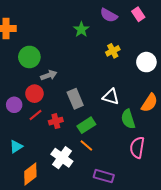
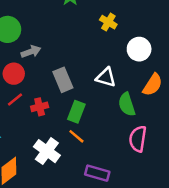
yellow cross: (113, 51) -> (108, 22), turned -32
white circle: (146, 62) -> (139, 49), moved
green rectangle: (86, 125) -> (76, 112), turned -36

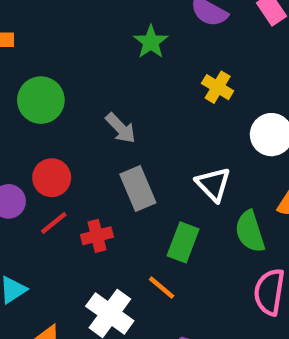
gray arrow: (31, 52) -> (121, 128), moved, turned 66
white triangle: (106, 77) -> (213, 184), turned 30
green rectangle: (76, 112) -> (183, 242), moved

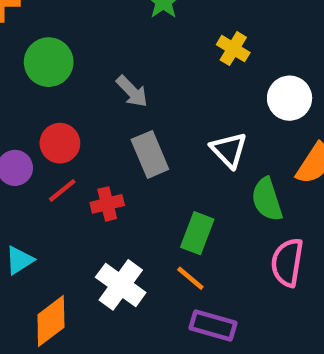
green rectangle: (183, 242) -> (197, 233), moved
orange line: (162, 288) -> (190, 278), moved

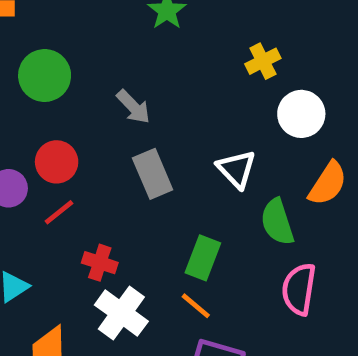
yellow cross: (233, 49) -> (263, 61), moved, turned 32
red cross: (107, 204) -> (100, 263), moved, turned 32

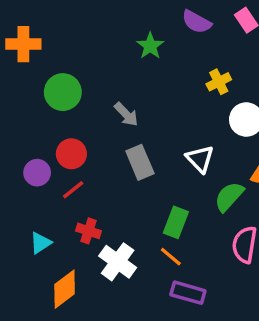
green semicircle: (277, 222) -> (229, 197), turned 60
red cross: (100, 263) -> (89, 231), moved

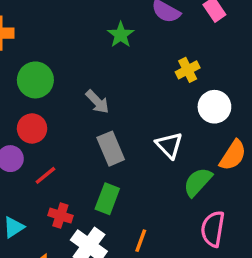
red circle: (71, 154) -> (32, 128), moved
green rectangle: (176, 222) -> (107, 199), moved
orange line: (171, 257) -> (141, 241), turned 70

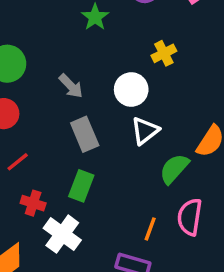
white circle: (214, 107) -> (131, 89), moved
white triangle: (169, 145) -> (145, 131), turned 36
orange line: (141, 241) -> (150, 229), moved

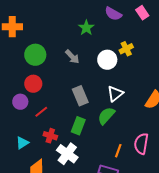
gray arrow: (71, 86) -> (72, 57), moved
white circle: (131, 89) -> (107, 60), moved
green semicircle: (174, 169) -> (106, 116), moved

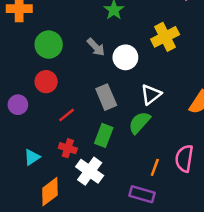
yellow cross: (126, 49) -> (165, 37), size x1.5
white circle: (107, 60) -> (125, 57), moved
purple circle: (20, 102) -> (18, 105), moved
red line: (41, 112) -> (67, 115), moved

